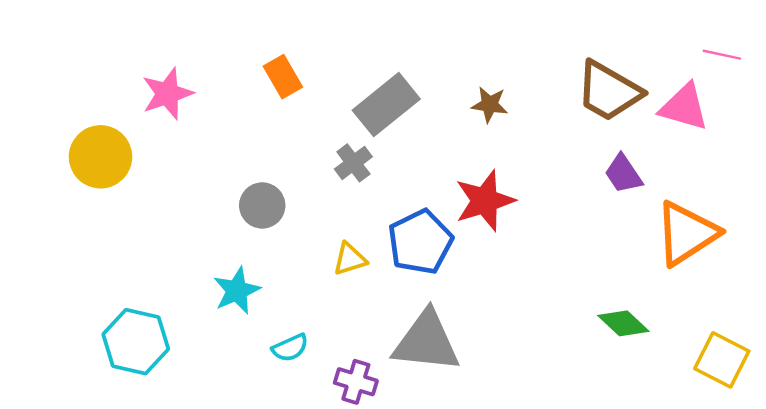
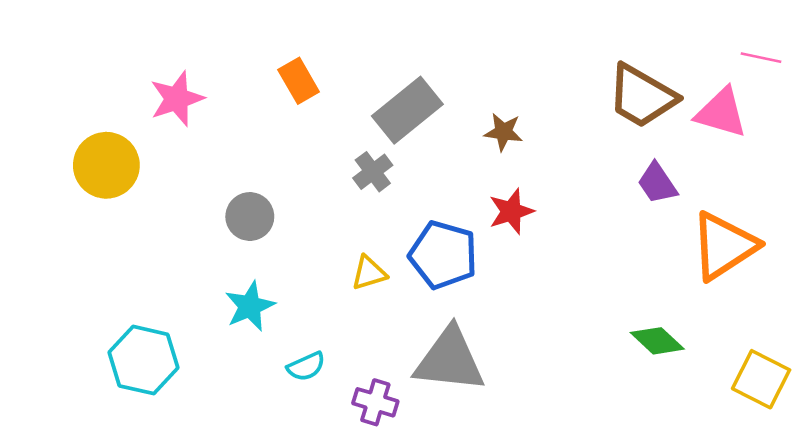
brown star: (490, 105) -> (503, 132), moved
red star: (485, 201) -> (511, 211), size x0.7
gray circle: (262, 205) -> (250, 217), moved
blue pentagon: (420, 242) -> (443, 255), turned -30

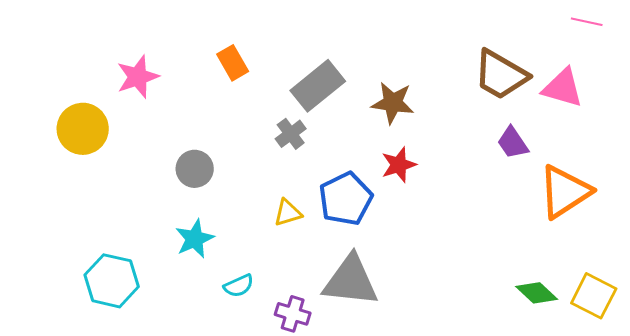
pink line: (761, 58) -> (587, 22), moved
brown star: (503, 132) -> (393, 103), size x1.4
blue pentagon: (443, 255) -> (346, 199), turned 30
green diamond: (657, 341) -> (537, 293), moved

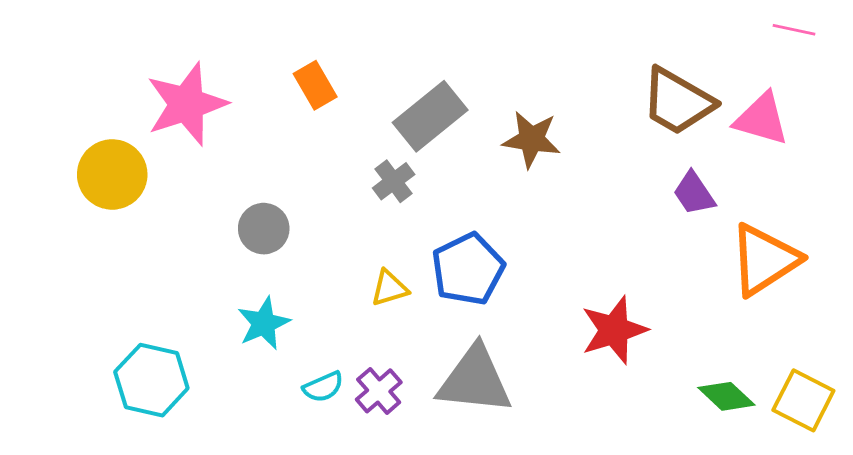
pink star: (138, 77) -> (187, 104), size x1.4
red star: (399, 165) -> (614, 330), moved, size x1.4
purple cross: (293, 314) -> (379, 391), moved, turned 32

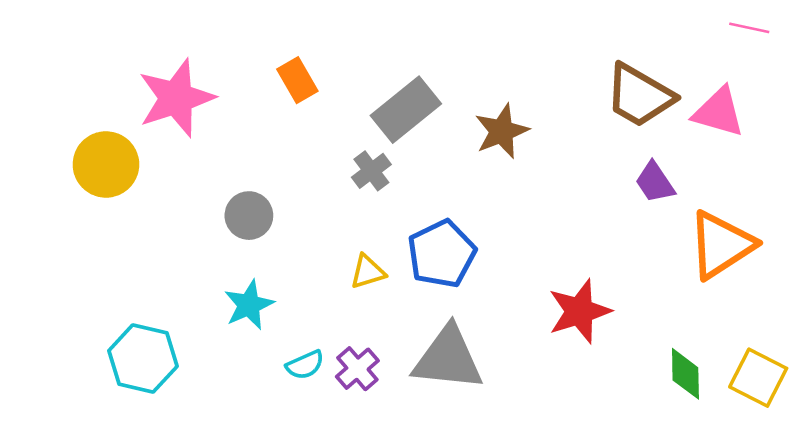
brown star: (532, 139) -> (502, 131), turned -30
green diamond: (726, 396) -> (685, 374), turned 46

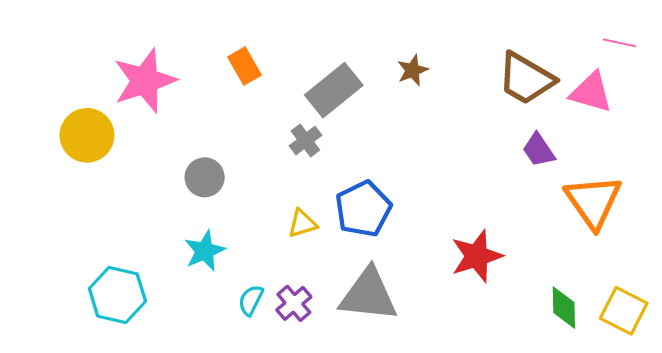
pink line: (749, 28) -> (619, 43), moved
brown star: (502, 131) -> (413, 70), moved, size x0.7
orange triangle: (721, 245) -> (593, 201), turned -32
cyan semicircle: (305, 365) -> (251, 300), turned 140

